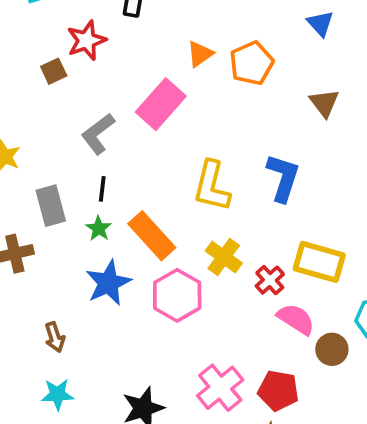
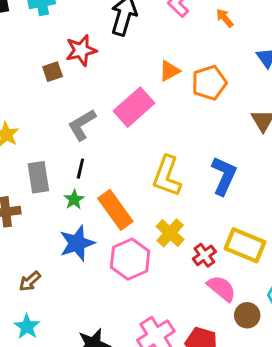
brown arrow: (55, 337) -> (30, 281), turned 60
cyan star: (57, 394) -> (27, 327), turned 30

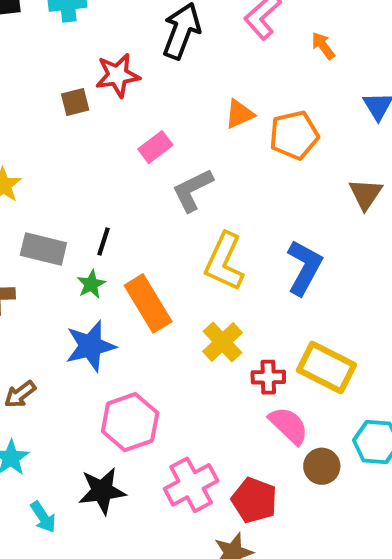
pink rectangle: (134, 107) -> (155, 147), moved, size x0.6
gray L-shape: (82, 125) -> (193, 190), moved
gray rectangle: (38, 177) -> (43, 249), turned -72
red cross: (204, 255) -> (268, 377), turned 30
pink hexagon: (130, 259) -> (130, 422), moved

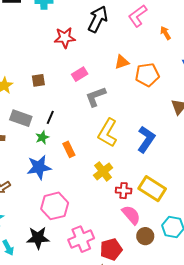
brown square: (75, 102) -> (38, 80), moved
orange rectangle: (148, 303) -> (69, 149), size x0.6
red pentagon: (254, 500) -> (111, 249), turned 30

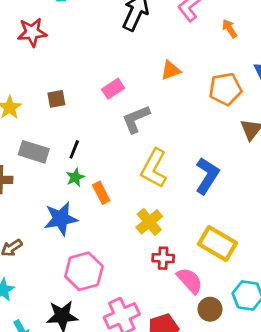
red star: (65, 38) -> (32, 32), moved
orange pentagon: (147, 75) -> (225, 89), moved
green star: (42, 137) -> (75, 177), moved
red cross: (124, 191) -> (163, 258), moved

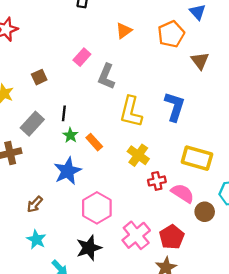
gray L-shape: (136, 119) -> (106, 76), turned -30
gray rectangle: (34, 152) -> (32, 124), turned -50

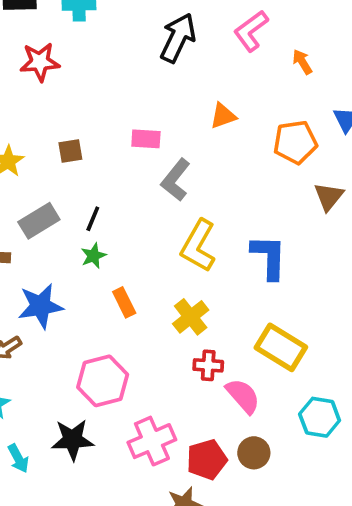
pink rectangle: (82, 57) -> (146, 139), turned 36
blue L-shape: (175, 107) -> (269, 257), turned -32
orange rectangle: (94, 142) -> (124, 302), moved
blue star: (68, 171) -> (40, 306), moved
brown circle: (205, 212) -> (254, 453), moved

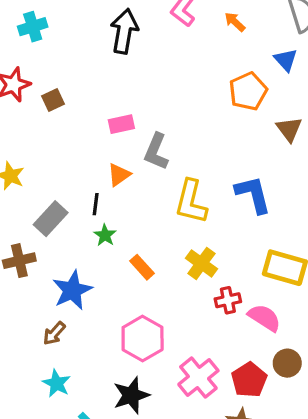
orange triangle: (223, 116) -> (119, 175), moved
brown square: (70, 151) -> (53, 100), moved

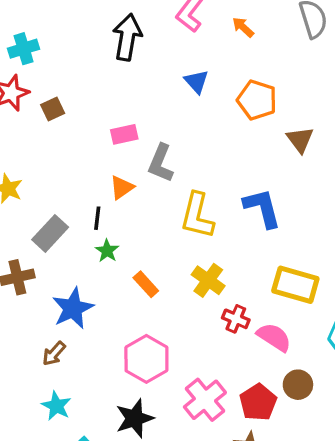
cyan cross: (33, 27) -> (24, 49), moved
blue triangle: (286, 60) -> (196, 82), moved
orange pentagon: (248, 91) -> (257, 100), turned -30
red cross: (228, 300) -> (236, 319), turned 35

